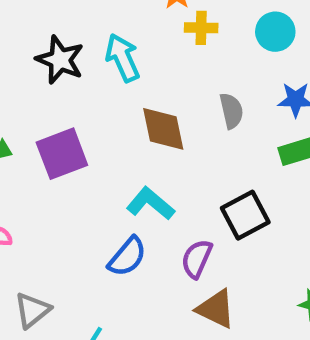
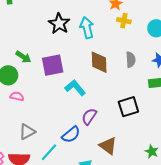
cyan L-shape: (150, 204) -> (75, 88), moved
blue semicircle: (127, 257) -> (71, 135), moved
purple semicircle: (197, 259) -> (89, 116), moved

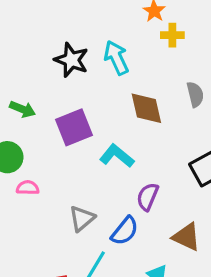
green arrow: (23, 57) -> (23, 109), moved
gray triangle: (27, 132) -> (82, 218), moved

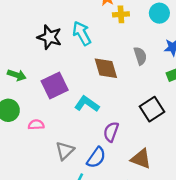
pink semicircle: (28, 188) -> (36, 125), moved

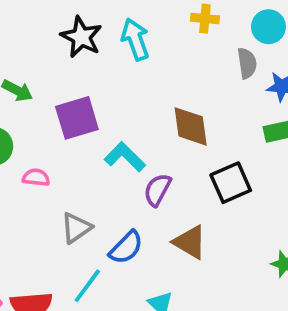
gray semicircle: (140, 56) -> (247, 63), moved
brown diamond: (106, 68) -> (191, 126), moved
purple semicircle: (111, 132) -> (157, 190), moved
brown triangle: (141, 159) -> (190, 242), moved

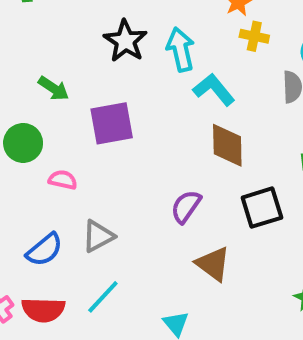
cyan L-shape: (125, 157) -> (214, 90), moved
blue semicircle: (126, 247) -> (44, 250), moved

